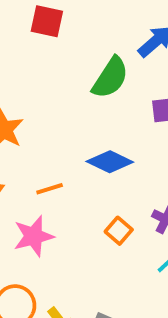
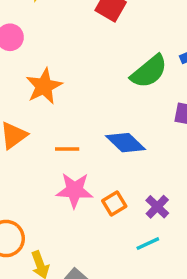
pink star: (34, 236) -> (75, 190), moved

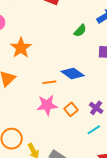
green semicircle: (149, 71) -> (80, 31), size x0.6
orange line: (67, 149) -> (49, 82), moved

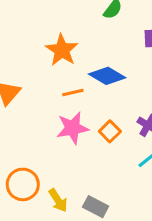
orange star: (21, 48) -> (62, 50), moved

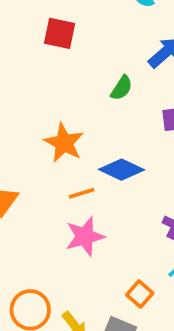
orange square: (110, 131) -> (140, 294), moved

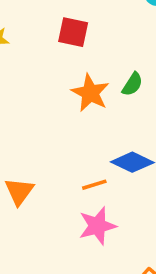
orange star: (64, 143) -> (90, 93), moved

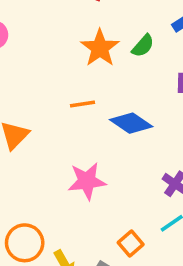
orange line: (94, 185) -> (82, 104), moved

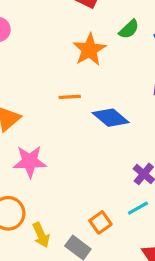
green semicircle: (143, 46) -> (129, 29), moved
pink star: (87, 181) -> (30, 161), moved

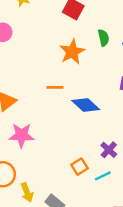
green semicircle: (129, 29) -> (103, 38), turned -63
orange square: (100, 222) -> (79, 167), moved

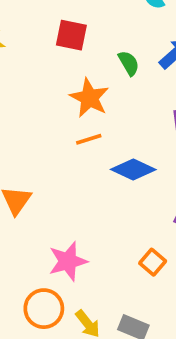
orange line: (55, 87) -> (89, 139), moved
pink star: (21, 135) -> (68, 261), moved

